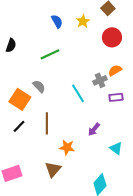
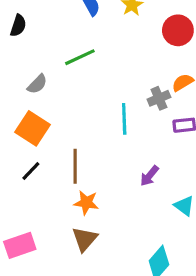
black semicircle: (11, 45) -> (18, 26), moved
gray semicircle: (39, 86) -> (37, 84), moved, turned 88
cyan line: (78, 93) -> (124, 119), turned 30
orange star: (67, 147) -> (86, 203), moved

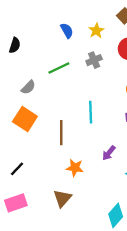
gray cross: (159, 98) -> (94, 60), moved
brown line: (75, 166) -> (61, 133), moved
black line: (31, 171) -> (17, 169), moved
orange star: (86, 203) -> (75, 168), moved

